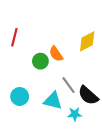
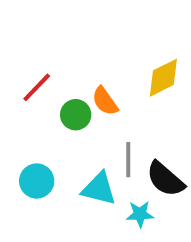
red line: (14, 37) -> (37, 87), moved, turned 30
gray line: (68, 85) -> (128, 160), turned 36

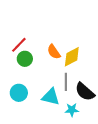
yellow diamond: (163, 78) -> (72, 57), moved
green circle: (76, 115) -> (25, 59), moved

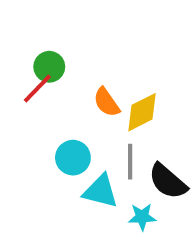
green circle: (25, 59) -> (49, 67), moved
cyan circle: (19, 93) -> (73, 158), moved

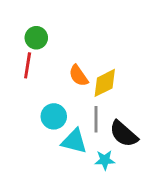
green circle: (49, 67) -> (36, 38), moved
red line: (37, 88) -> (28, 65), turned -35

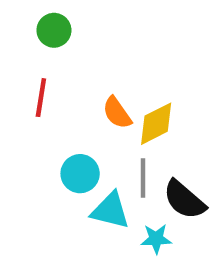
green circle: (36, 38) -> (54, 30), moved

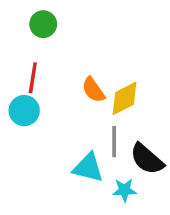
cyan circle: (80, 174) -> (24, 111), moved

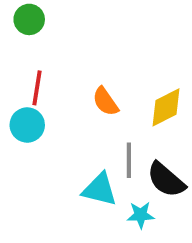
green circle: (43, 24) -> (29, 19), moved
yellow diamond: (124, 98) -> (166, 107), moved

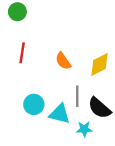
cyan circle: (27, 125) -> (34, 104), moved

